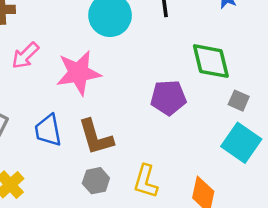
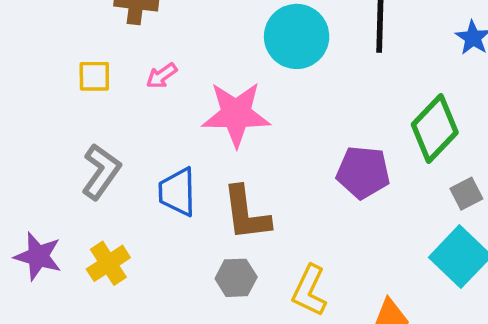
pink arrow: (25, 56) -> (162, 76), size x0.7
green diamond: (211, 61) -> (435, 128), turned 48
gray square: (239, 101) -> (466, 194), turned 30

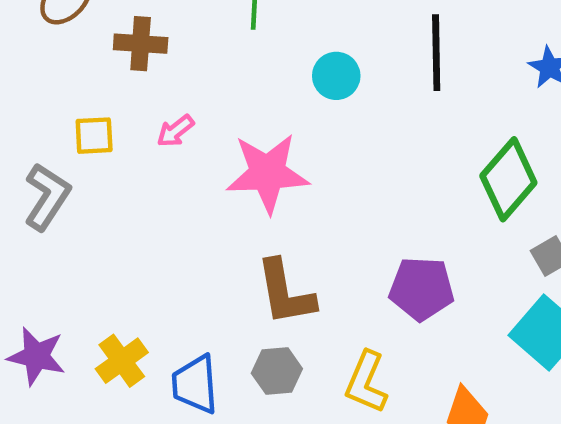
cyan circle: (297, 36) -> (336, 76), size x0.6
gray L-shape: (101, 172) -> (47, 197), moved
purple pentagon: (363, 172) -> (422, 289), moved
blue trapezoid: (177, 192) -> (195, 384), moved

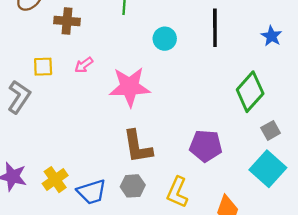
blue trapezoid: (195, 384) -> (92, 192), turned -104

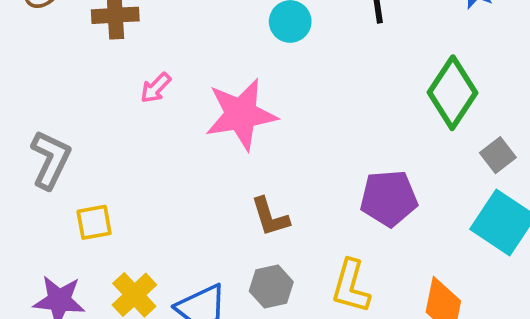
yellow square: (43, 67) -> (94, 222), moved
brown L-shape: (138, 147) -> (270, 217), size x0.7

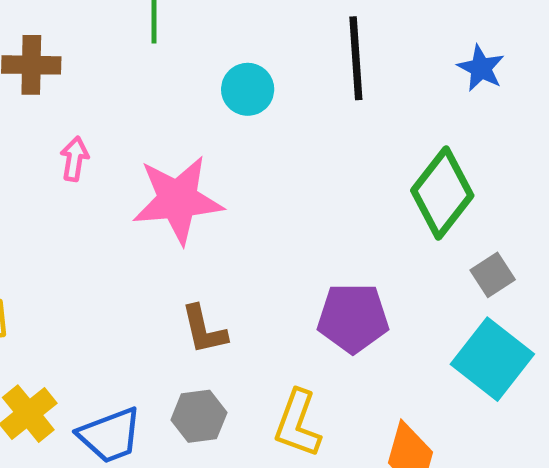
pink arrow: (156, 88) -> (74, 159), turned 140

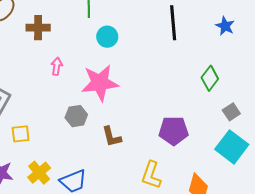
cyan circle: (248, 89) -> (107, 37), moved
green diamond: (442, 193) -> (210, 78), size x0.7
gray hexagon: (199, 416) -> (76, 116), moved

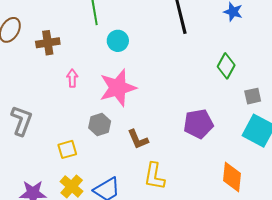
gray square: (231, 112) -> (253, 96), turned 30
yellow square: (21, 134) -> (67, 149), moved
yellow L-shape: (151, 175) -> (154, 176), moved

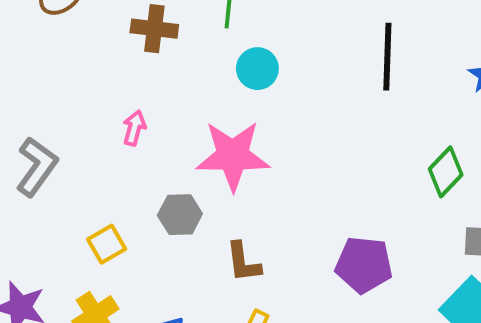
brown cross: (48, 43) -> (154, 29), moved
pink arrow: (72, 78) -> (134, 128), moved
yellow square: (67, 149) -> (107, 244), turned -30

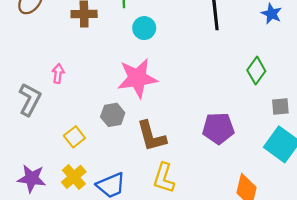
pink arrow: (134, 128) -> (58, 73), moved
brown L-shape: (243, 262) -> (151, 136), size x1.4

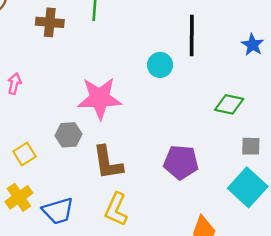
cyan circle: (144, 28) -> (160, 65), moved
green diamond: (256, 71) -> (229, 104), turned 60

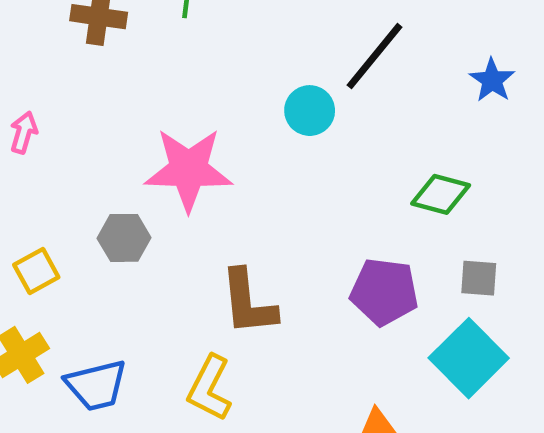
black line: (192, 35) -> (375, 56), turned 36
purple pentagon: (181, 162) -> (384, 292), moved
brown L-shape: (108, 163) -> (248, 302), moved

